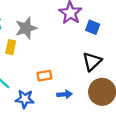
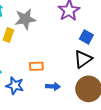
blue square: (93, 27) -> (86, 37), moved

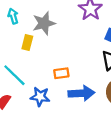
blue arrow: (53, 86) -> (81, 93), size x1.6

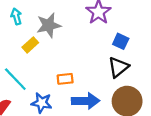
yellow rectangle: (27, 42) -> (30, 45), turned 32

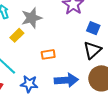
orange rectangle: (65, 79) -> (48, 54), moved

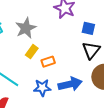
yellow rectangle: (17, 35) -> (32, 52), moved
blue star: (29, 84) -> (42, 88), moved

